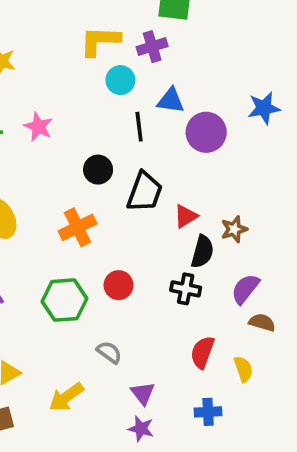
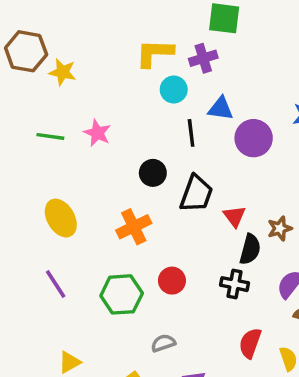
red triangle: (186, 216) -> (234, 216), turned -35
gray semicircle: (109, 352) -> (163, 343), turned -55

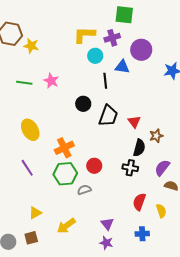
purple circle: (254, 138) -> (141, 50), moved
red triangle: (234, 216) -> (134, 122), moved
orange cross: (134, 227) -> (64, 148), moved
gray semicircle: (163, 343) -> (84, 190), moved

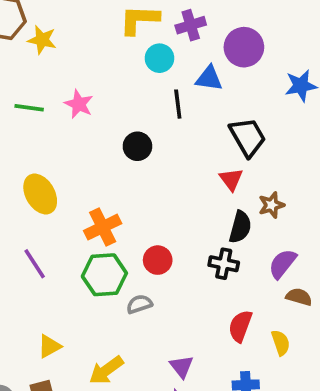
black trapezoid: (108, 116) -> (248, 137), moved, turned -50

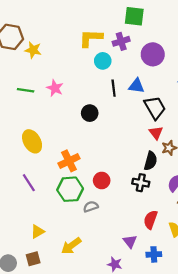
blue triangle: (209, 78) -> (136, 86), moved
red triangle: (231, 179) -> (156, 133), moved
purple triangle: (182, 367) -> (130, 241), moved

